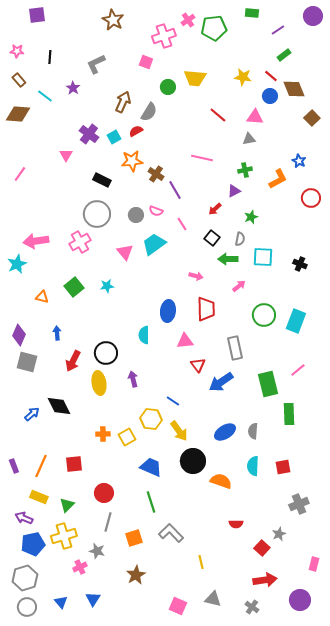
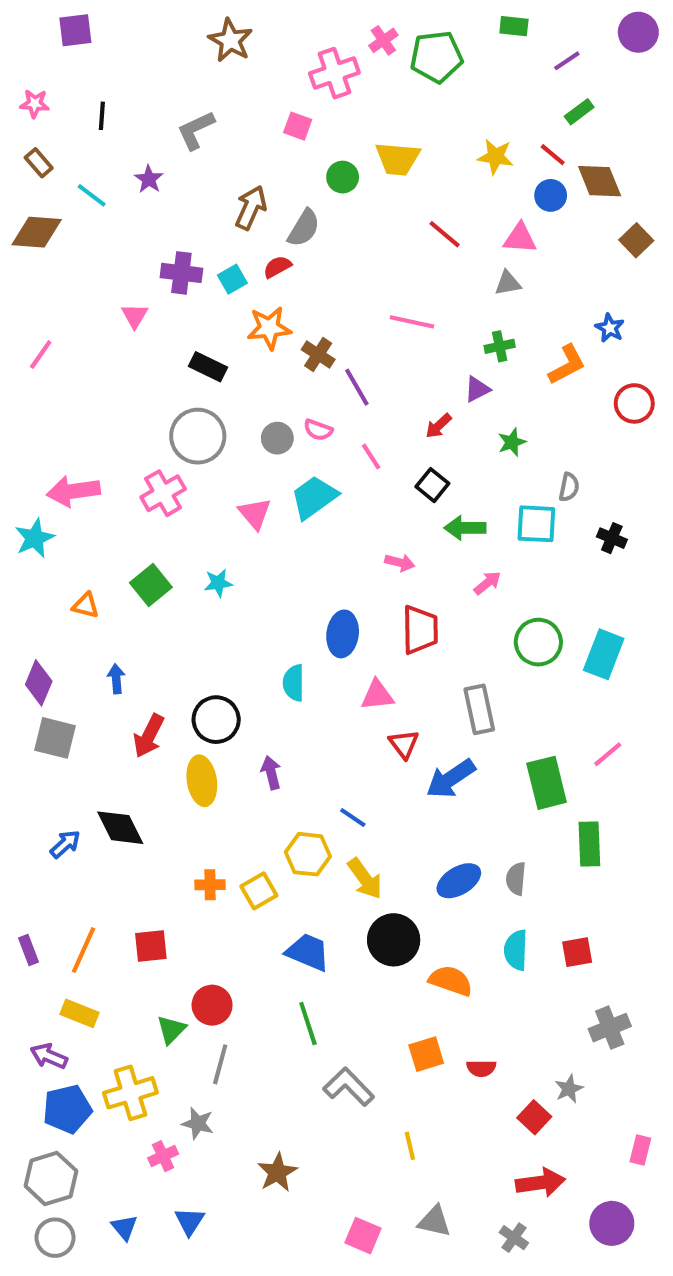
purple cross: (89, 134) -> (181, 273), turned -30
gray semicircle: (240, 239) -> (569, 487), moved
green triangle: (67, 505) -> (171, 1030), moved
orange square: (134, 538) -> (426, 1054), moved

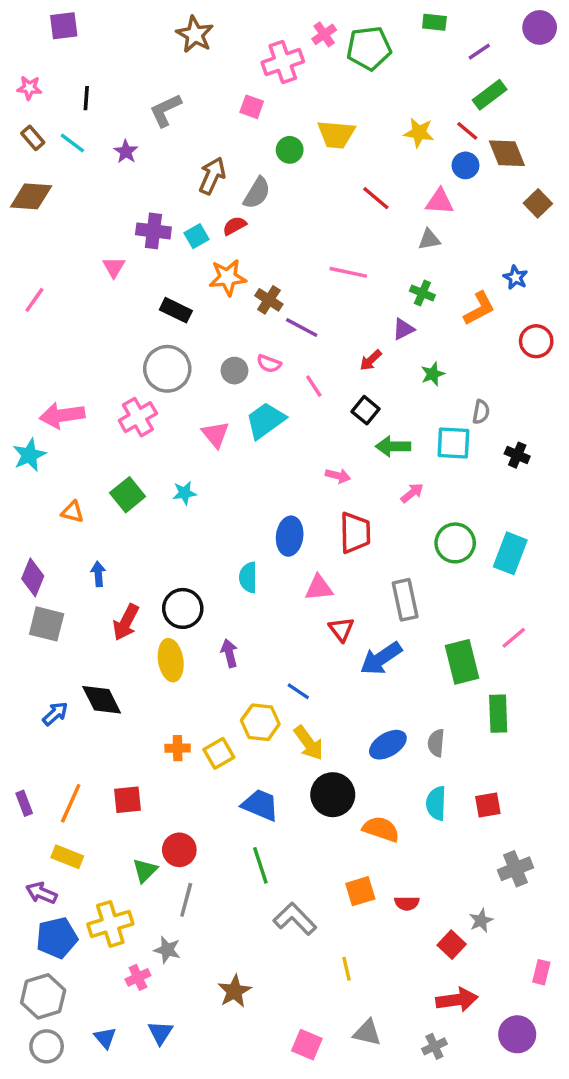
green rectangle: (579, 112) -> (490, 95), size x1.4
cyan line: (92, 195) -> (72, 143), moved
green cross: (500, 346) -> (422, 293), turned 35
purple line: (357, 387) -> (302, 327), turned -32
gray cross: (514, 1238) -> (434, 1046), turned 30

